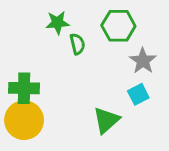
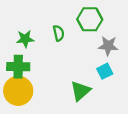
green star: (58, 23) -> (25, 39), moved
gray star: (143, 61) -> (108, 46), turned -30

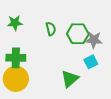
green hexagon: (90, 19) -> (78, 34), moved
green star: (25, 39) -> (15, 23), moved

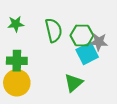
green semicircle: (51, 29) -> (54, 30), size x1.6
cyan square: (91, 62) -> (87, 53), moved, size x1.5

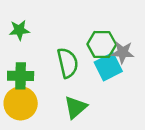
green semicircle: (54, 30) -> (68, 63), moved
green triangle: (74, 83) -> (76, 107), moved

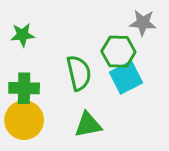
gray star: (123, 52) -> (143, 23), moved
green triangle: (76, 107) -> (88, 125), turned 30

